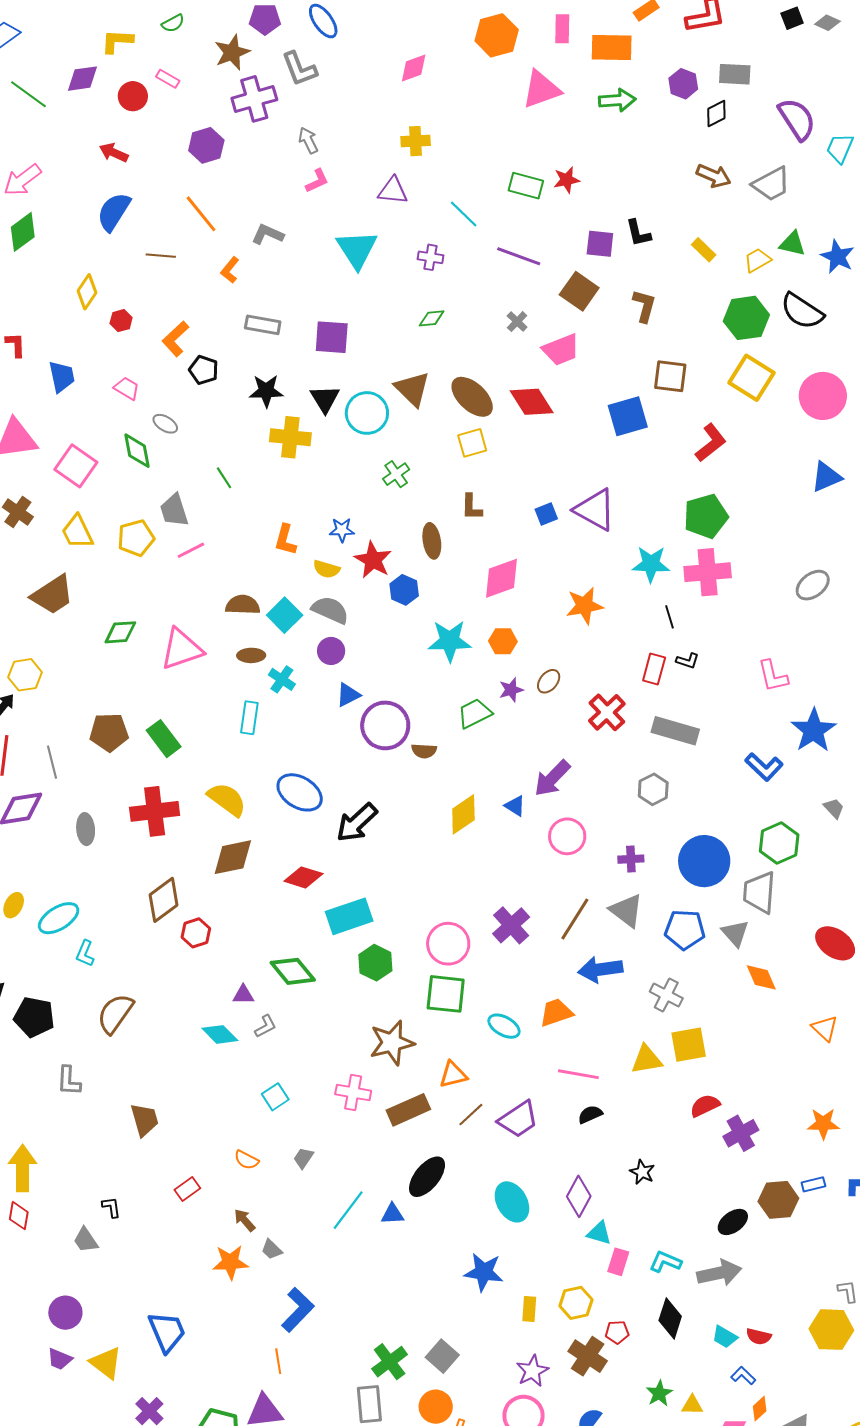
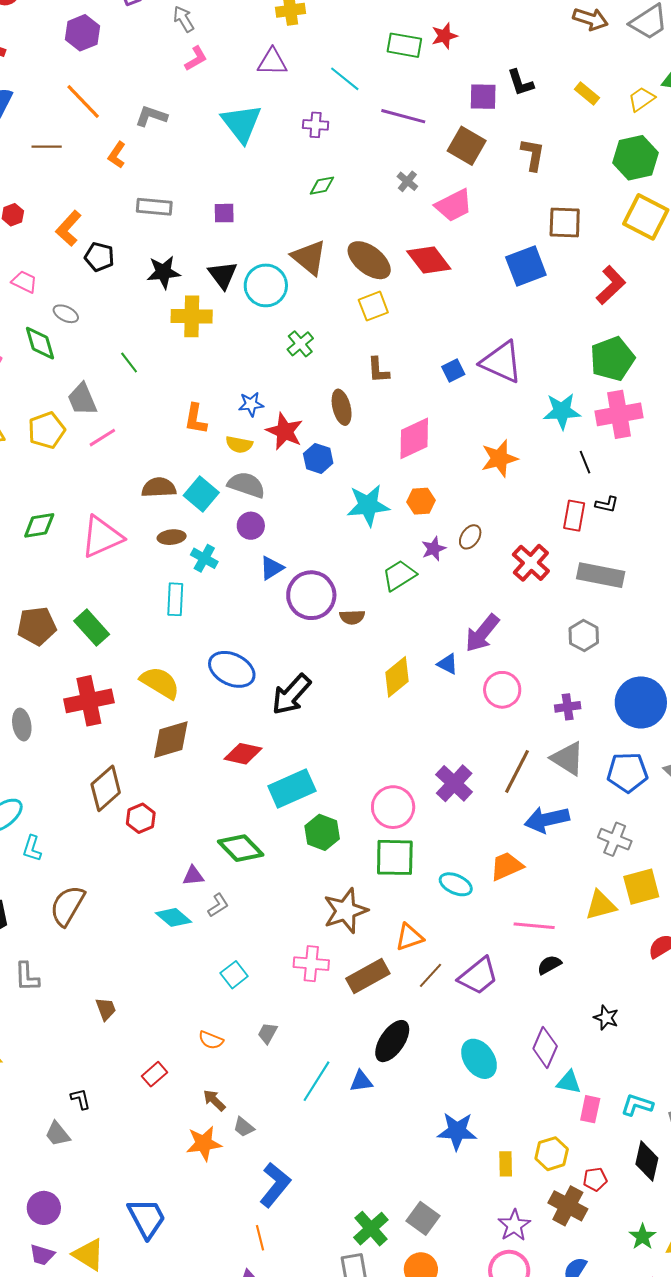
purple square: (332, 337) -> (224, 213), size x0.6
brown trapezoid: (145, 1120) -> (106, 1009), size x0.7

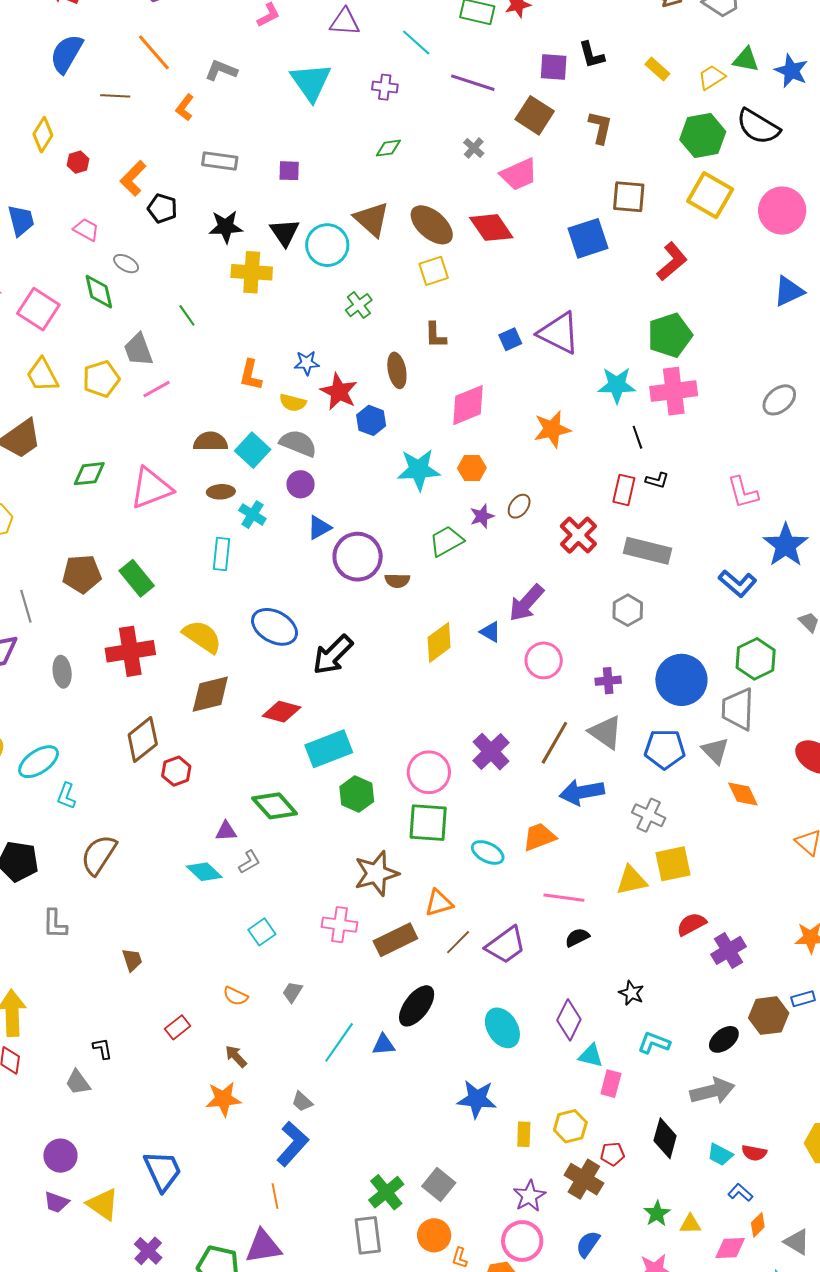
cyan L-shape: (637, 1105) -> (654, 1043), moved
gray trapezoid: (244, 1127) -> (302, 1102), moved

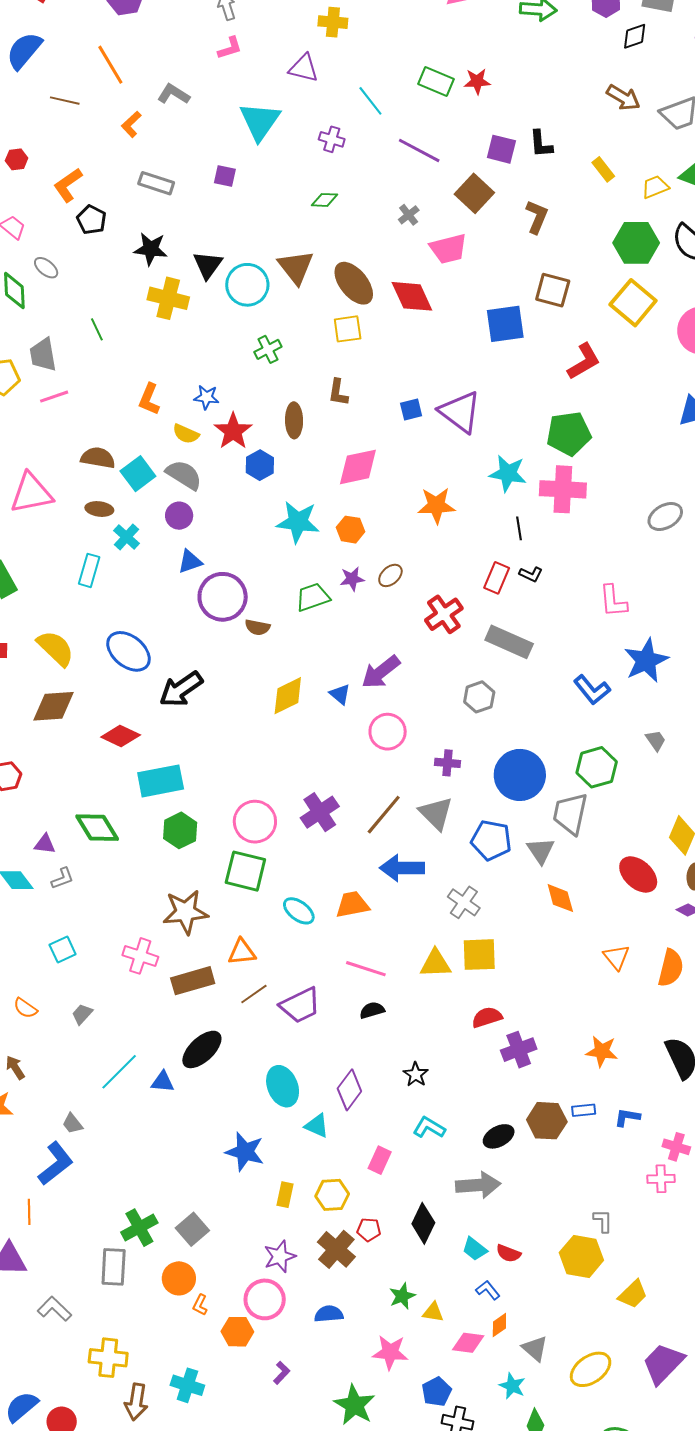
purple square: (289, 171) -> (225, 176), moved
cyan triangle: (591, 1056) -> (317, 1126), moved
blue semicircle: (588, 1244) -> (329, 1314), turned 40

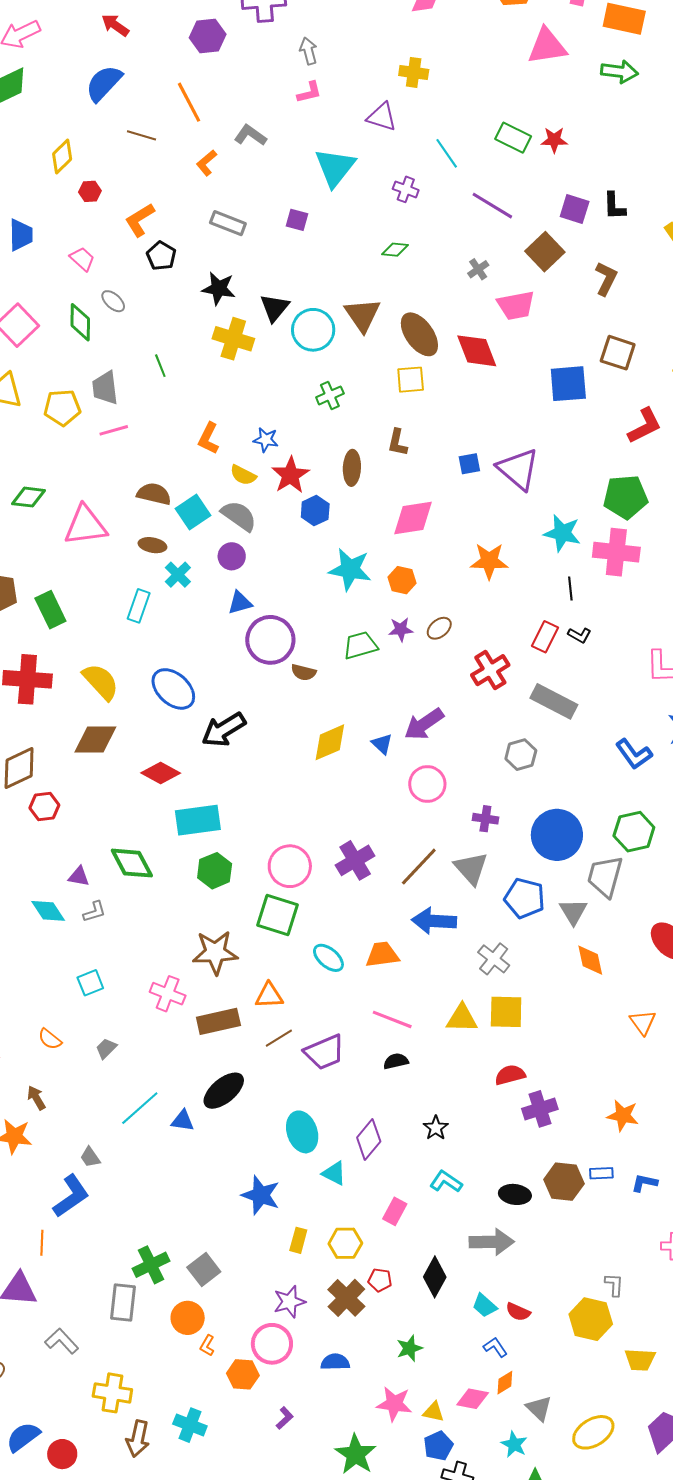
black ellipse: (499, 1136) -> (515, 1194), turned 32
yellow trapezoid: (633, 1294) -> (640, 1360), turned 44
yellow triangle: (433, 1312) -> (434, 1412), moved

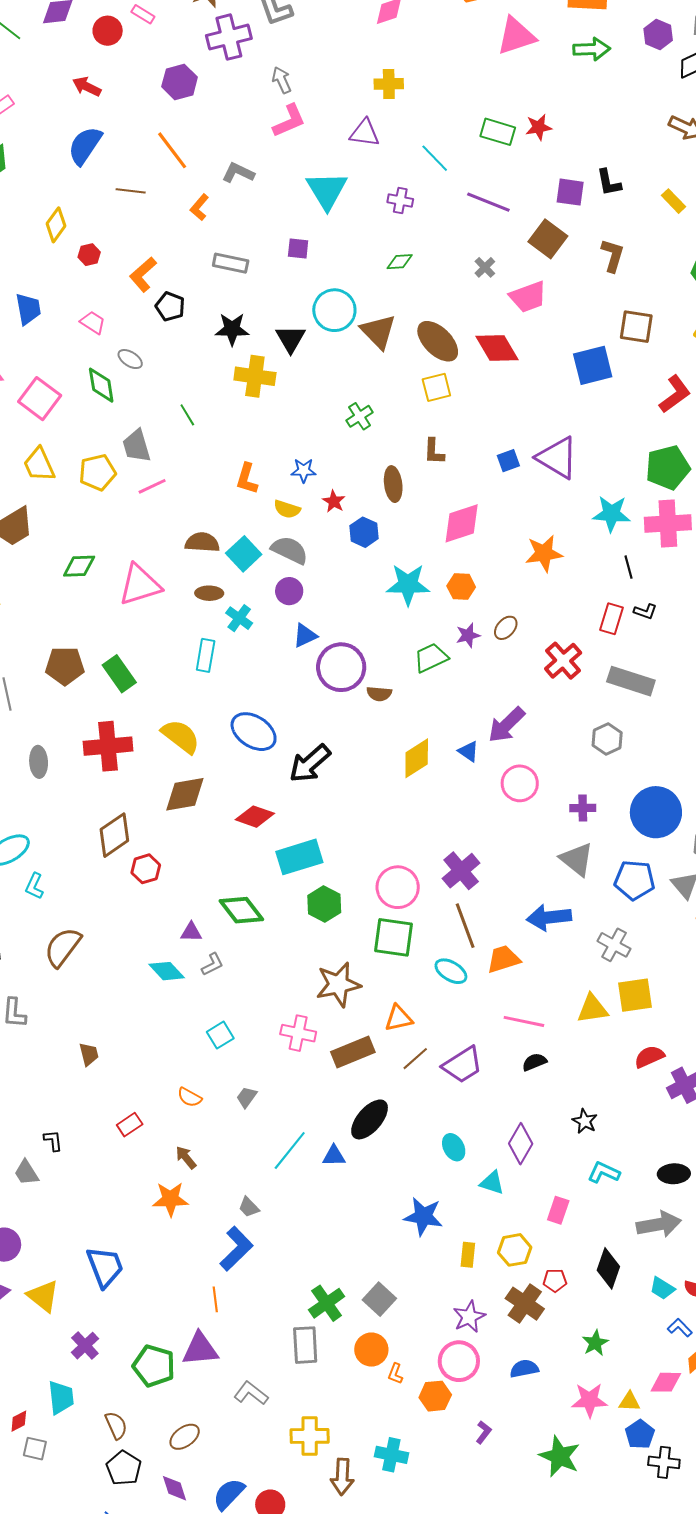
pink L-shape: (309, 92) -> (289, 121), size x1.4
cyan circle: (313, 330) -> (334, 310), moved
red star: (290, 475) -> (334, 501), size x0.6
brown line: (419, 867) -> (465, 926), moved, turned -54
cyan ellipse: (302, 1132) -> (454, 1147), size x0.7

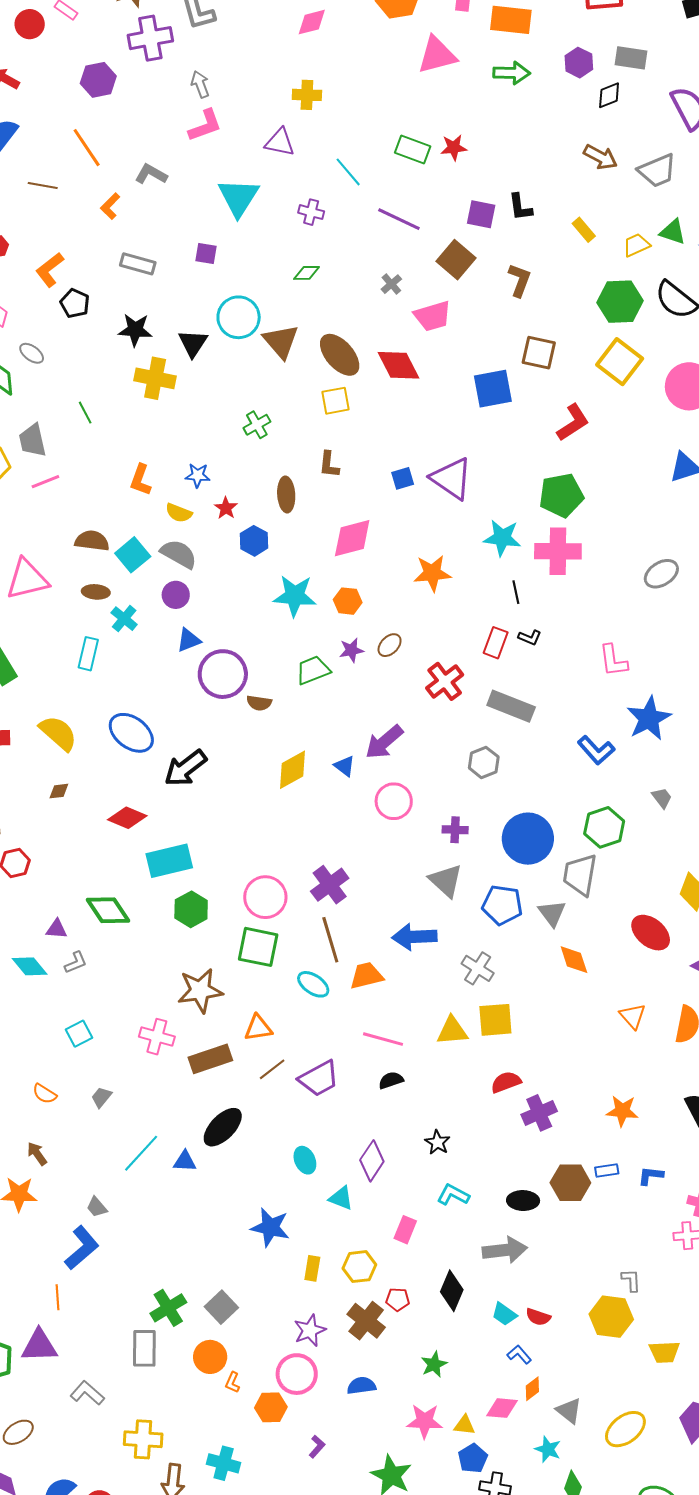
brown diamond: (185, 794) -> (59, 791), size x0.5

